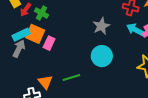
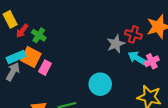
gray star: (101, 26) -> (116, 44), moved

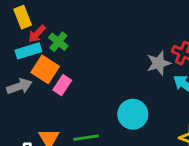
cyan rectangle: (16, 57) -> (28, 51), moved
gray arrow: (13, 72) -> (19, 86), turned 36

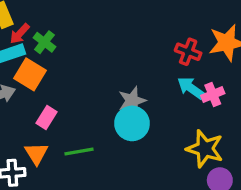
gray star: (159, 63) -> (132, 101), moved
pink rectangle: (62, 85) -> (47, 117), moved

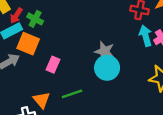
cyan arrow: (191, 88) -> (146, 36), turned 48
gray star: (132, 101) -> (105, 51), turned -30
pink rectangle: (47, 117) -> (53, 65), moved

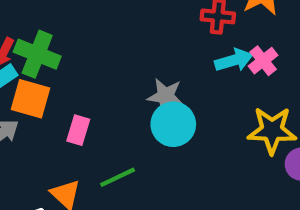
green cross: (35, 19) -> (37, 54), size x1.5
cyan arrow: (146, 36) -> (234, 60), turned 96

